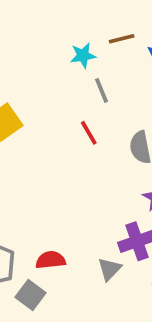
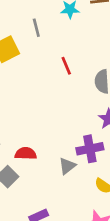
gray line: (102, 90) -> (36, 28), moved

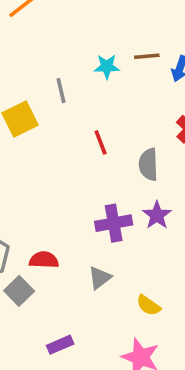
purple cross: (90, 149) -> (114, 223), moved

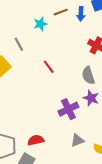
gray semicircle: (148, 164) -> (88, 75), moved
gray triangle: (100, 278) -> (77, 140), moved, turned 32

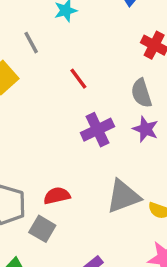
purple cross: (68, 109) -> (97, 130), moved
gray triangle: (77, 140) -> (123, 196), size x1.6

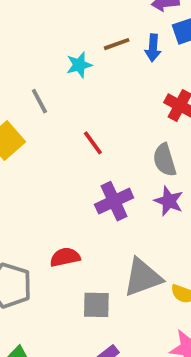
red semicircle: (57, 196) -> (65, 257), moved
gray square: (42, 229) -> (96, 305), moved, turned -30

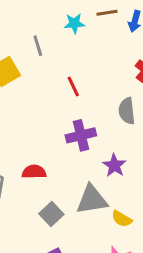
purple star: (169, 201) -> (114, 165), moved
gray square: (96, 305) -> (51, 214), turned 35

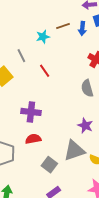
red line: (73, 87) -> (45, 71), moved
purple cross: (81, 135) -> (31, 112), moved, turned 30

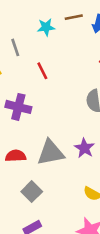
purple cross: (31, 112) -> (18, 107), moved
gray triangle: (74, 151) -> (51, 153), moved

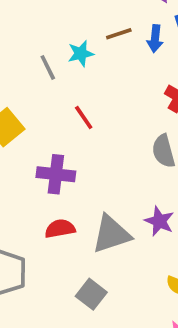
gray line: (15, 47) -> (48, 67), moved
red semicircle: (16, 156) -> (60, 229), moved

